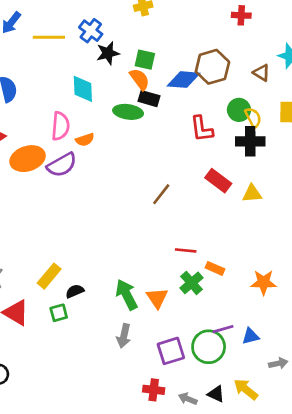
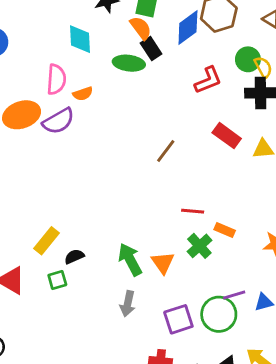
blue diamond: (184, 80) -> (188, 28), turned -40
black rectangle: (149, 99) -> (151, 49), turned 42
red L-shape: (202, 129) -> (208, 80), turned -104

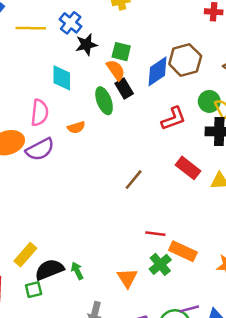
green ellipse: (129, 63) -> (104, 101), turned 60
orange semicircle: (83, 94) -> (76, 127), moved
orange rectangle: (225, 230) -> (183, 251), size x1.5
black semicircle: (74, 257) -> (49, 270), size x1.6
green arrow: (130, 259) -> (77, 271), moved, size x0.6

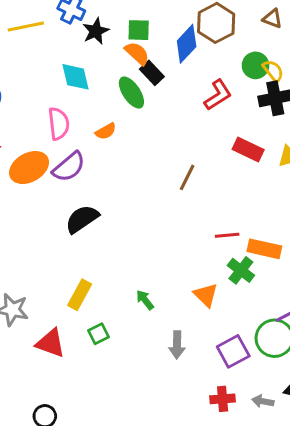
black semicircle: (49, 270) -> (82, 219), moved

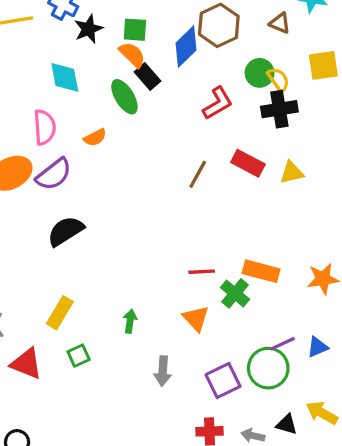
brown line: (187, 177) -> (198, 174), moved
red line: (227, 235) -> (202, 272), moved
green arrow: (145, 300) -> (130, 321), turned 45

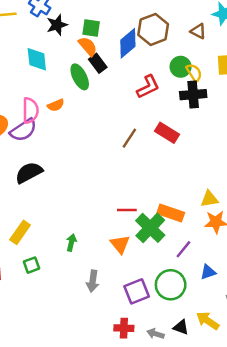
pink semicircle: (45, 127) -> (30, 110), moved
yellow triangle: (292, 172) -> (209, 199), moved
green cross: (235, 293) -> (150, 228), size x1.4
purple line: (283, 344) -> (183, 249), moved, turned -30

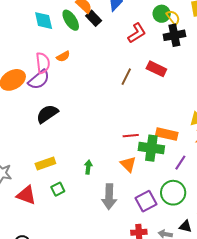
green ellipse: (80, 77) -> (71, 20), moved
green cross: (150, 228) -> (151, 148), turned -30
yellow rectangle: (20, 232) -> (45, 163), turned 42
gray arrow: (93, 281) -> (109, 197), size x1.4

